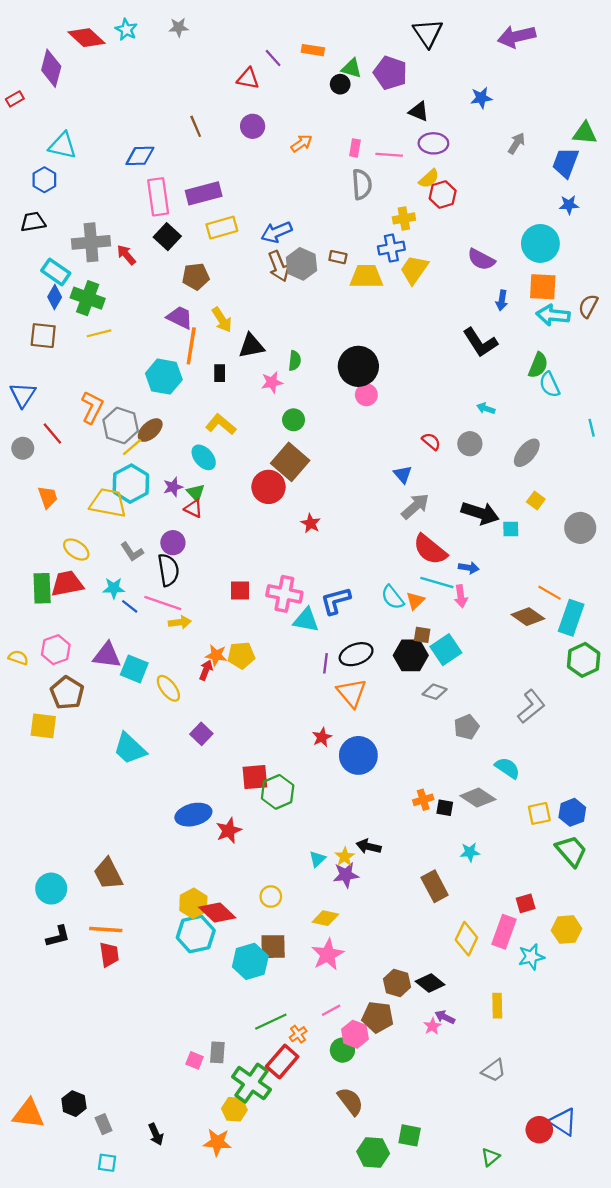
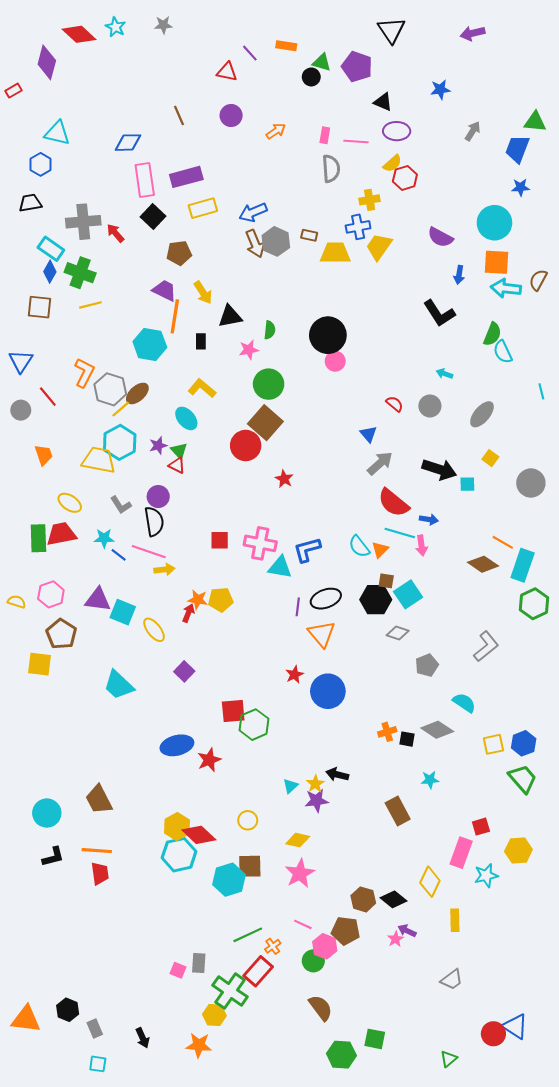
purple arrow: (517, 36) -> (473, 33), size x0.7
green circle: (294, 420) -> (269, 384), size x1.5
yellow diamond: (466, 939) -> (430, 882), moved
pink line: (331, 1010) -> (303, 924), turned 54

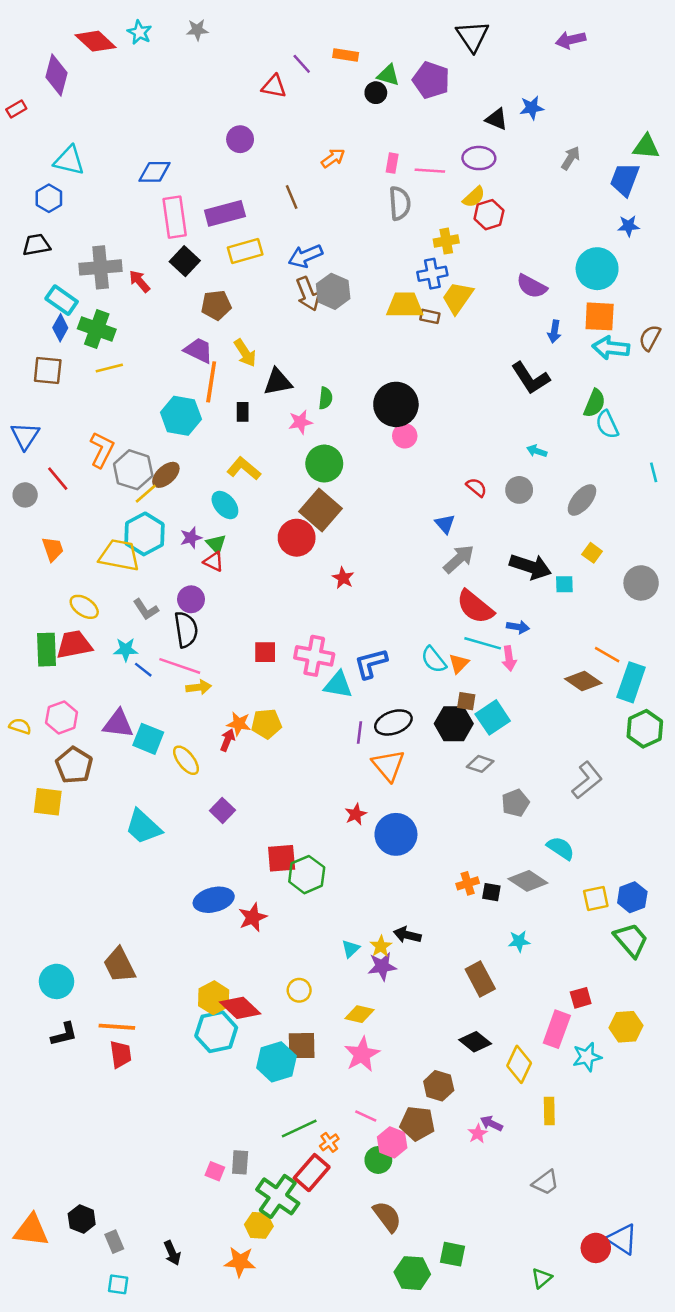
black triangle: (383, 102) -> (496, 119), moved
brown line: (179, 115) -> (292, 197), moved
purple circle: (231, 115) -> (240, 139), moved
brown rectangle: (309, 235) -> (430, 316), moved
black diamond: (393, 899) -> (475, 1042), moved

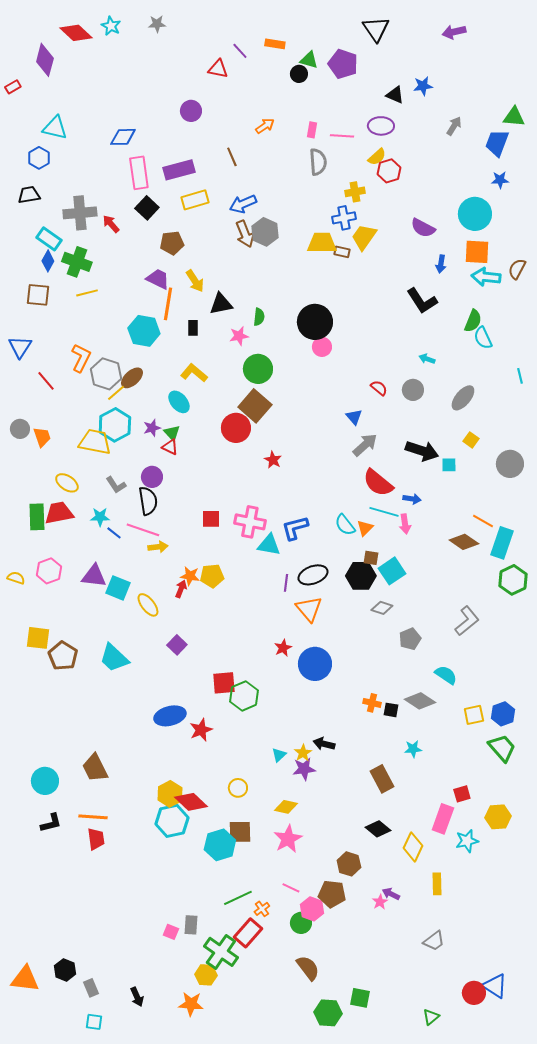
gray circle: (25, 495) -> (20, 429), moved
brown pentagon: (74, 765) -> (63, 656), moved
orange cross: (468, 883) -> (372, 703), turned 30

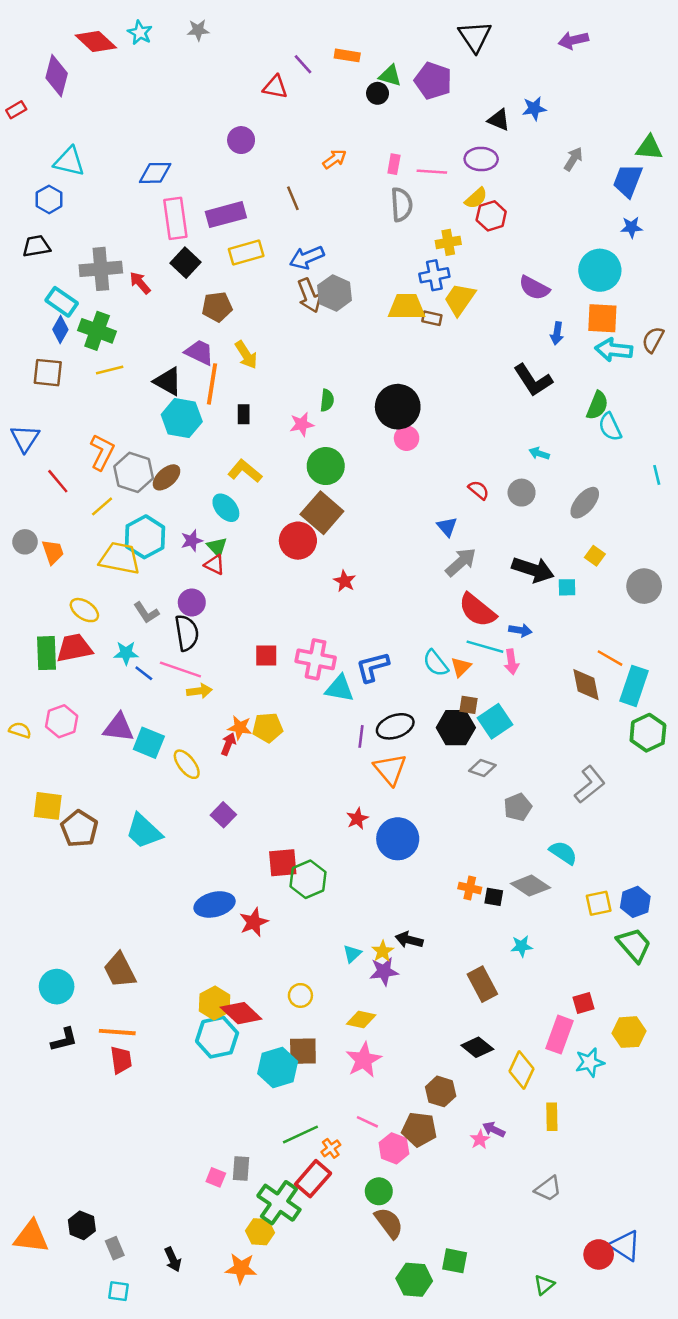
black triangle: (221, 304) -> (168, 381), moved, turned 40
yellow line: (116, 393) -> (102, 506), moved
brown diamond: (464, 542) -> (586, 685), turned 44
green circle: (301, 923) -> (379, 1191), moved

